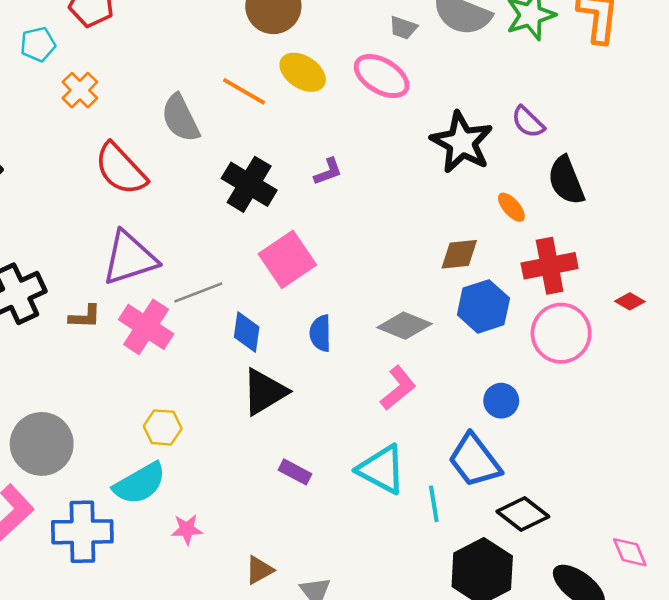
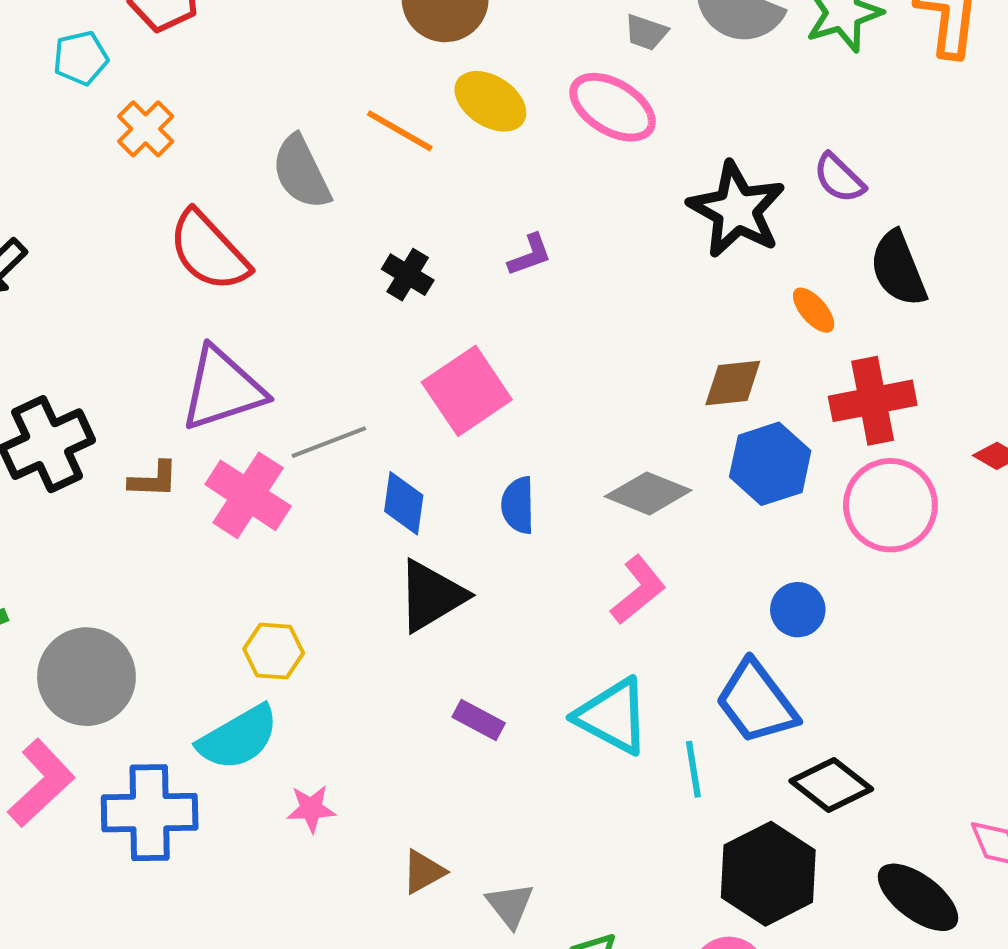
black cross: (249, 184) -> (408, 275), size x0.6

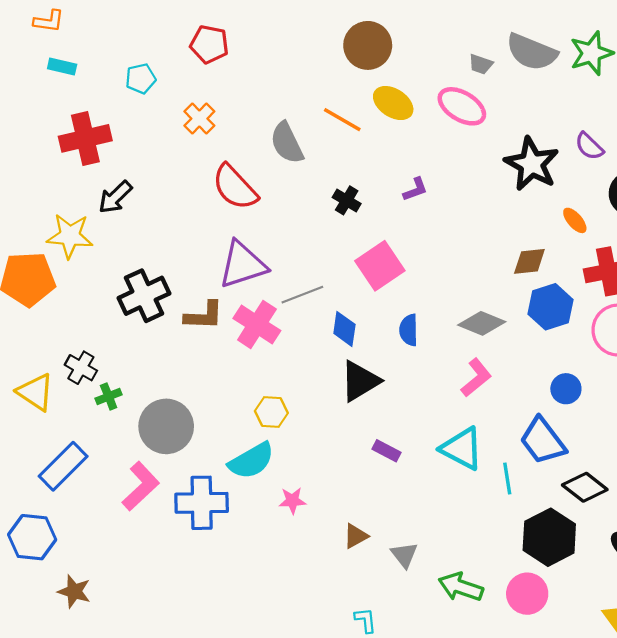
cyan pentagon: (81, 58) -> (141, 79), moved
brown L-shape: (153, 480) -> (204, 316), size x1.4

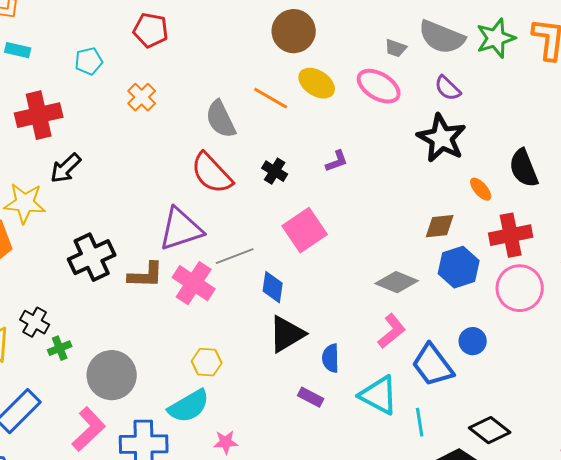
purple semicircle: (589, 146) -> (448, 88), moved
red semicircle: (235, 187) -> (212, 173), moved
blue semicircle: (409, 330) -> (331, 358), moved
blue trapezoid: (543, 441) -> (433, 365), moved

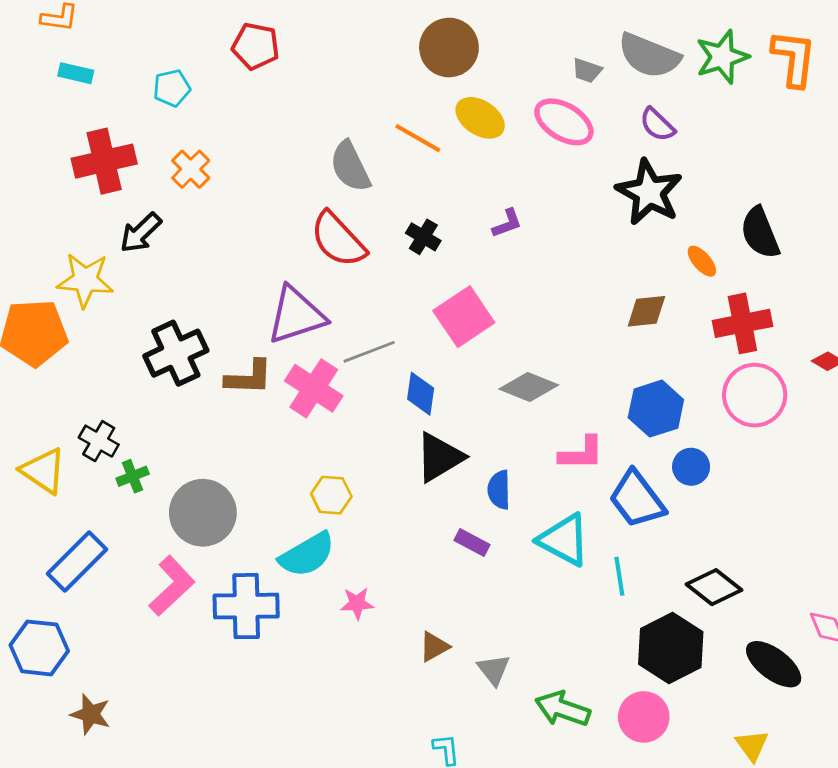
orange cross: (142, 97) -> (191, 169), moved
blue hexagon: (459, 267) -> (656, 409), moved
gray diamond: (397, 282) -> (529, 387), moved
pink L-shape: (392, 331) -> (582, 453), turned 39

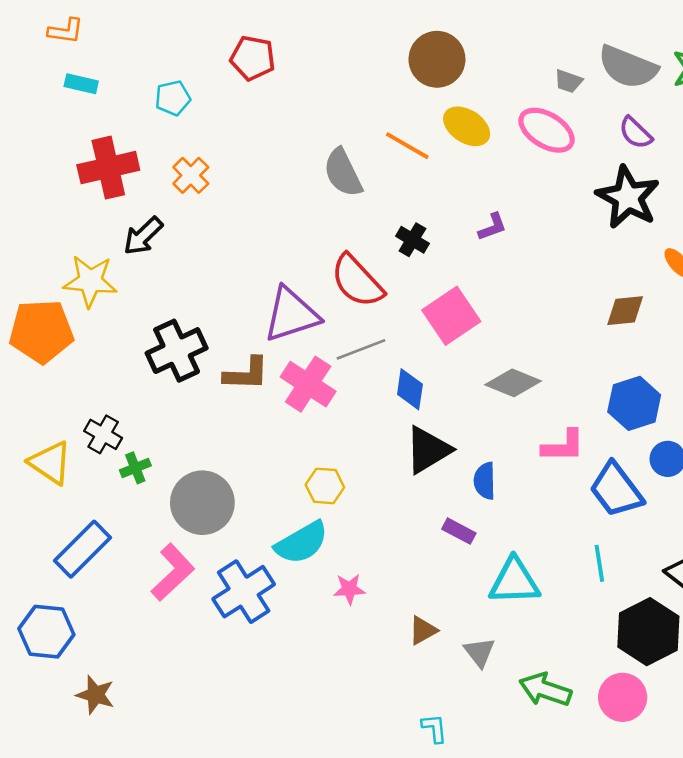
red semicircle: (338, 240) -> (357, 281), moved
cyan triangle: (564, 540) -> (514, 581), moved, turned -30
blue cross: (246, 606) -> (244, 592), turned -32

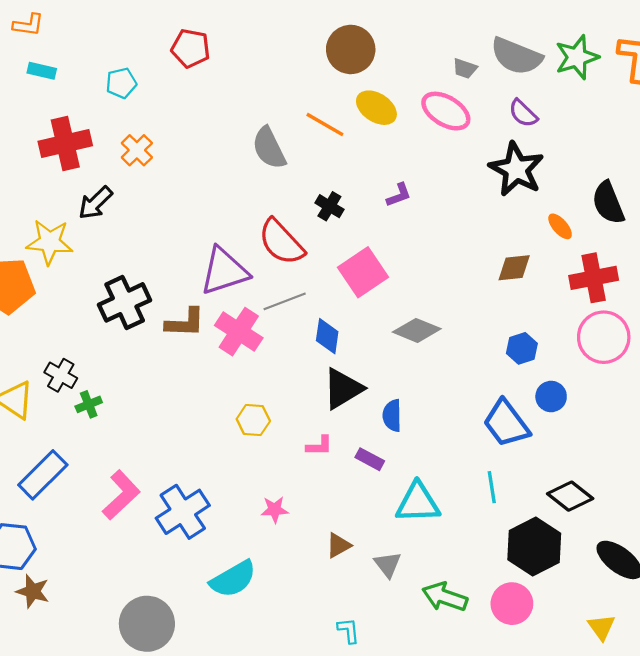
blue hexagon: (634, 403) -> (522, 348), size x0.7
pink L-shape: (563, 446) -> (319, 446), moved, size x0.7
gray circle: (202, 503) -> (147, 624), moved
cyan semicircle: (302, 543) -> (233, 579), moved
brown star: (95, 695) -> (33, 591), moved

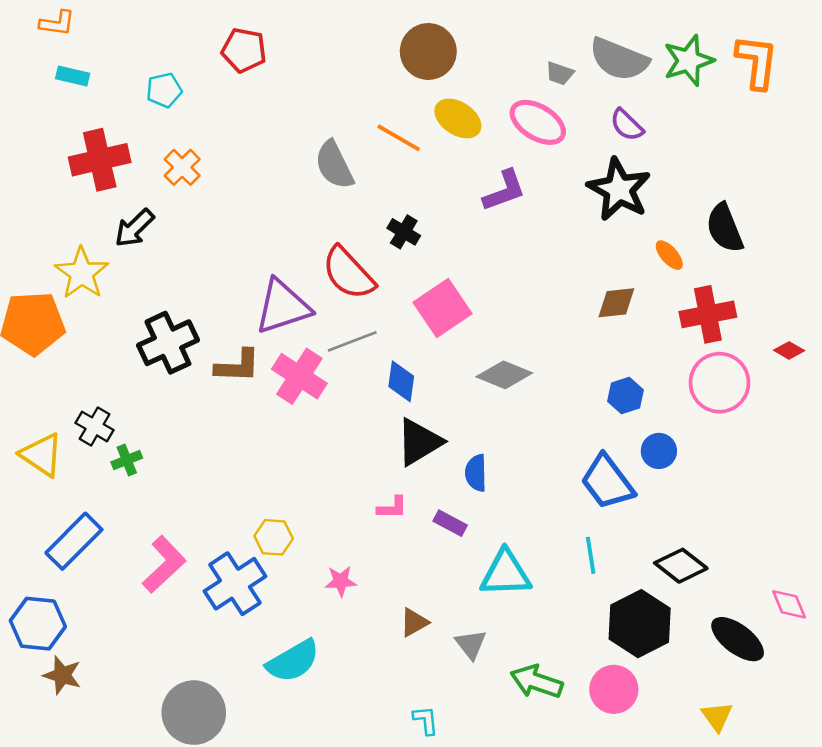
purple L-shape: (399, 195) -> (504, 191), moved, size x1.5
yellow star: (50, 242) -> (82, 273), turned 30
yellow hexagon: (253, 420) -> (274, 537), moved

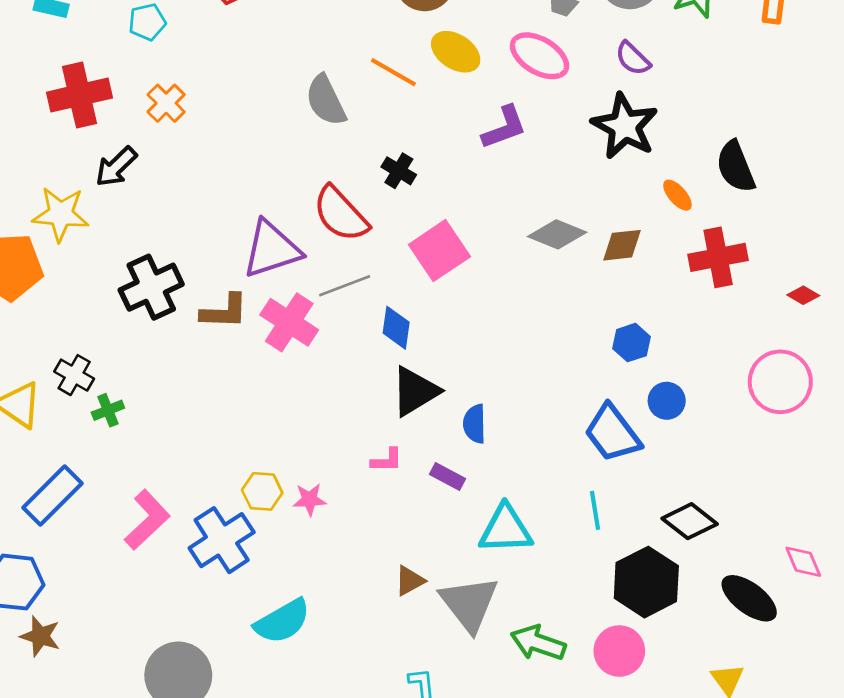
yellow star: (82, 273) -> (61, 214), turned -30
gray diamond: (504, 375) -> (557, 234), moved
pink circle: (719, 383) -> (780, 382), moved
pink star: (341, 581) -> (310, 500), moved
gray triangle: (471, 644) -> (469, 604), size x1.8

